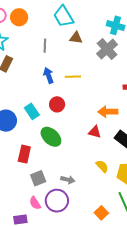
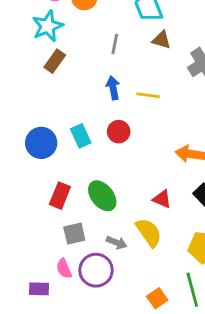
red triangle: (95, 132) -> (162, 199), moved
green ellipse: (51, 137) -> (102, 196), moved
yellow semicircle: (102, 166) -> (149, 233), moved, size x1.5

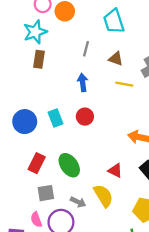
brown triangle: (161, 40) -> (116, 59), moved
brown rectangle: (55, 61) -> (39, 59), turned -30
yellow line: (148, 95) -> (124, 84), moved

